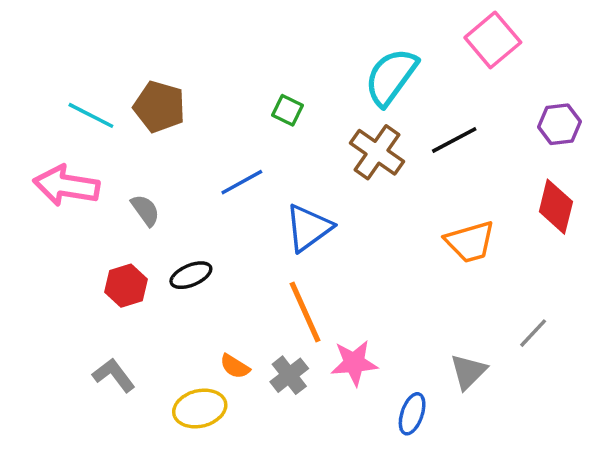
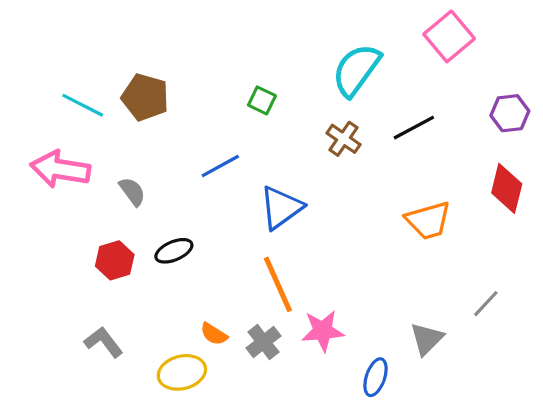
brown cross: (377, 152) -> (344, 139), size x0.7

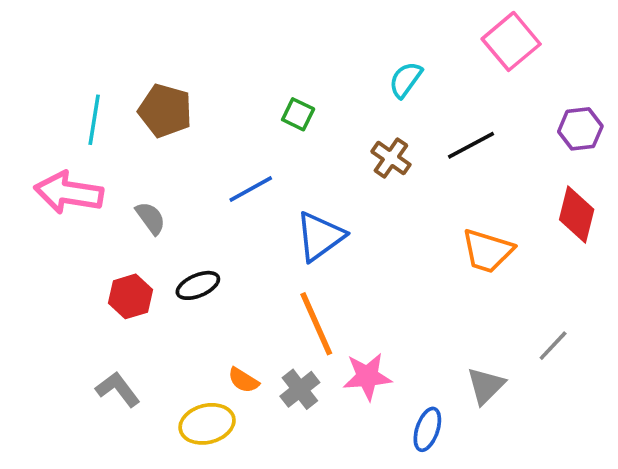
cyan semicircle: (356, 70) -> (406, 80), size x0.6
cyan line: (83, 105) -> (94, 120), turned 72
orange trapezoid: (428, 220) -> (487, 251), turned 33

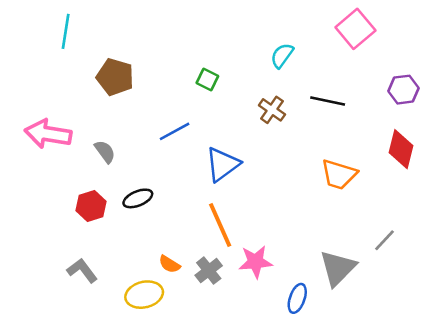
cyan line: (94, 120) -> (66, 31), moved
black line: (471, 145) -> (328, 101), turned 40
gray triangle: (486, 386) -> (338, 268), size x1.4

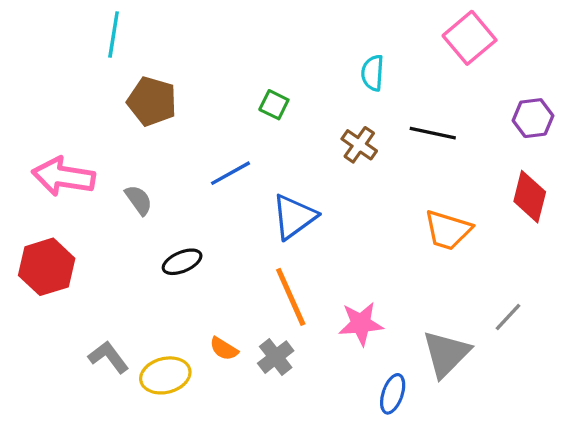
cyan line: (66, 31) -> (114, 34), moved
cyan semicircle: (282, 55) -> (373, 73), turned -32
red hexagon: (91, 206) -> (47, 267), moved, size x1.4
pink star: (255, 262) -> (361, 324), moved
yellow ellipse: (144, 295) -> (165, 375), moved

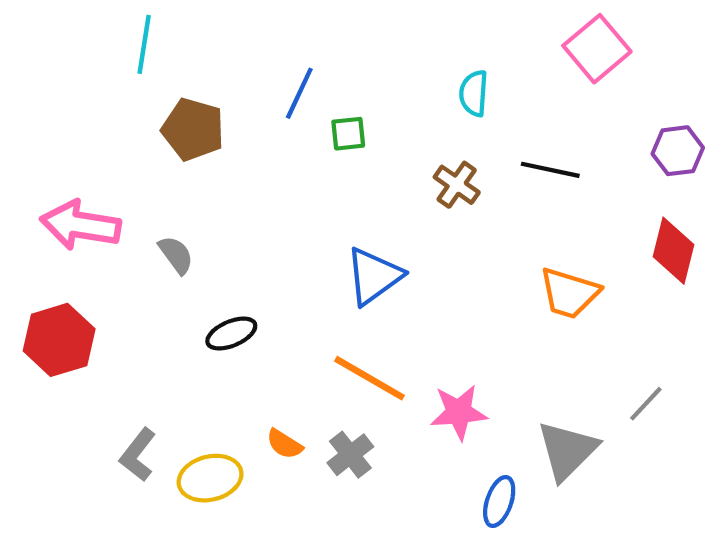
green square: (274, 105) -> (348, 134), turned -32
blue line: (231, 173) -> (299, 93), moved, turned -36
orange line: (291, 297) -> (370, 378), turned -36
gray L-shape: (109, 357) -> (138, 455), turned -105

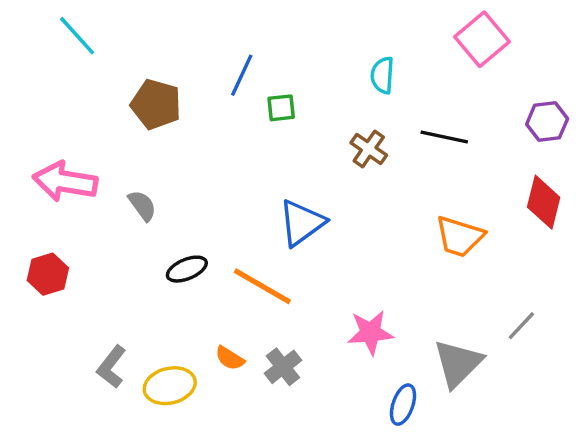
cyan line: (144, 44) -> (77, 36), moved, turned -51
red hexagon: (59, 340) -> (48, 274), size x0.7
orange line: (370, 378) -> (262, 286), moved

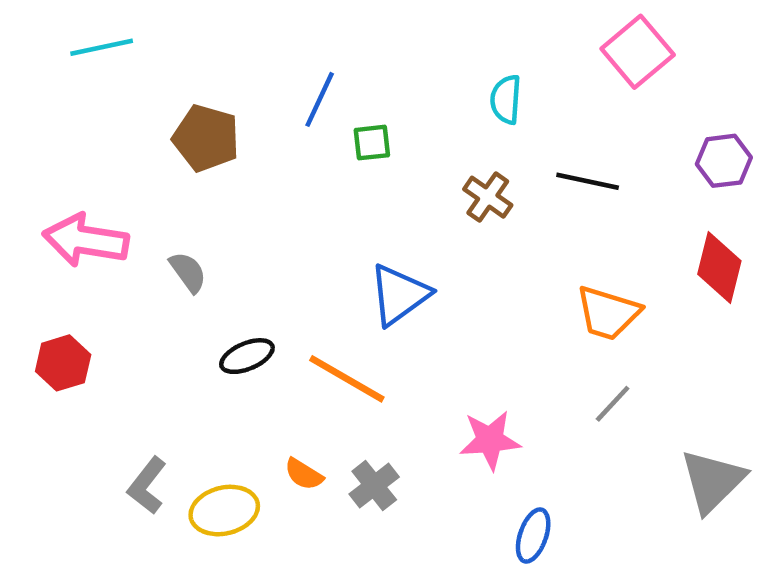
cyan line: (77, 36) -> (102, 47), turned -60
gray line: (521, 326) -> (613, 404), moved
gray triangle: (458, 363) -> (713, 481), moved

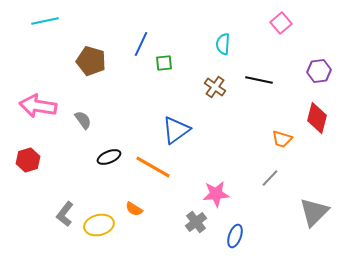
pink square: (638, 52) -> (281, 23), size x0.7
orange trapezoid: (608, 313) -> (282, 139), moved, size x0.7
gray cross: (374, 486) -> (196, 222), moved

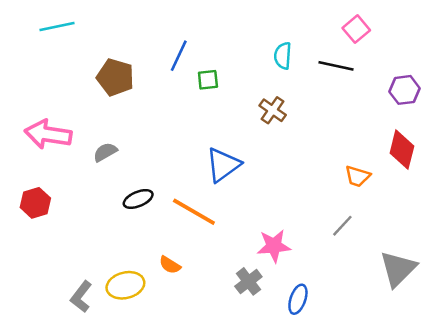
black line: (259, 80) -> (336, 66), moved
gray semicircle: (83, 120) -> (105, 152), turned -84
gray L-shape: (65, 214) -> (81, 297), moved

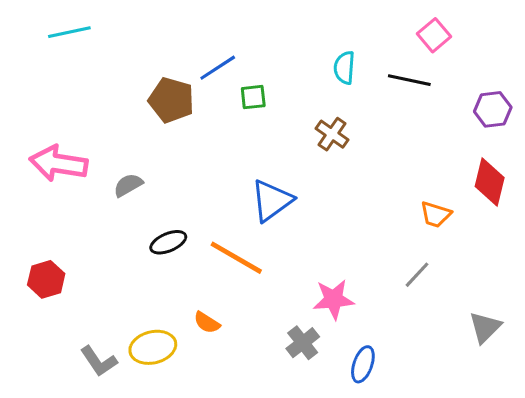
blue line: (179, 56) -> (218, 68), turned 32
brown pentagon: (115, 77) -> (171, 100), moved
red hexagon: (35, 203) -> (46, 279), moved
gray triangle: (398, 269) -> (485, 327), size x0.7
gray L-shape: (81, 297) -> (99, 361), turned -72

